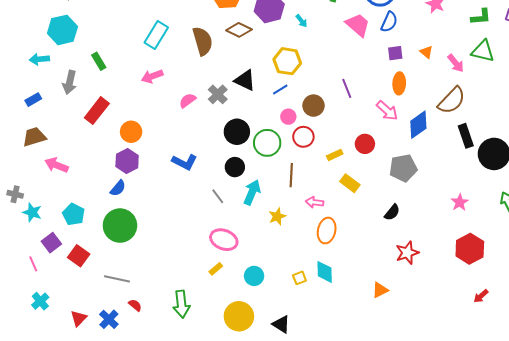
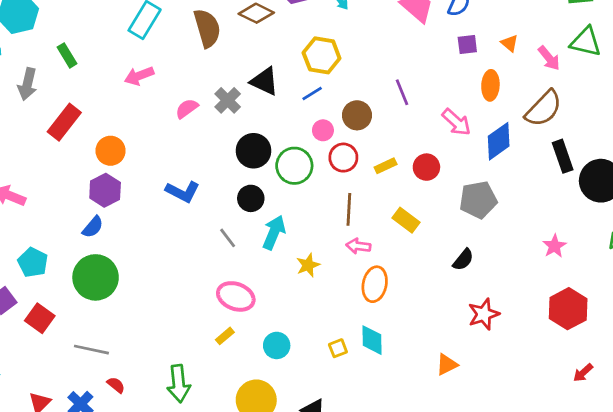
orange ellipse: (399, 83) -> (490, 85), moved
yellow rectangle: (335, 155) -> (386, 166), moved
brown line: (291, 175) -> (349, 209), moved

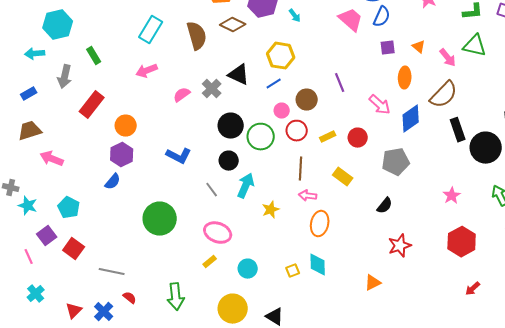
green circle: (96, 277) -> (160, 219), moved

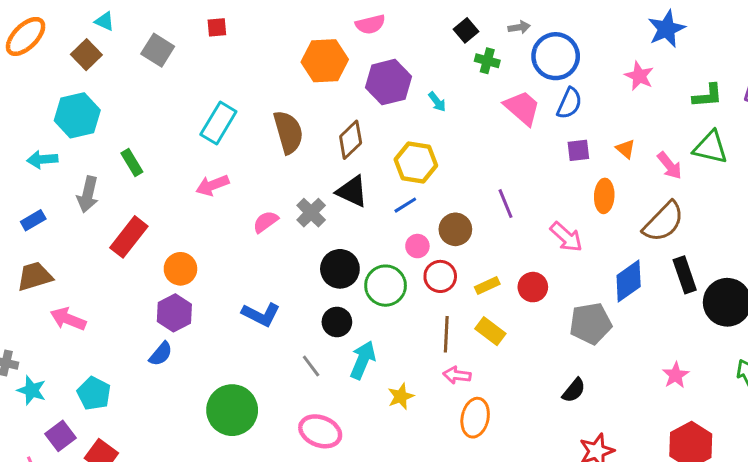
brown diamond: (233, 25) -> (351, 140), moved, turned -70
blue diamond: (411, 119) -> (629, 281), moved
yellow rectangle: (343, 177) -> (490, 331), moved

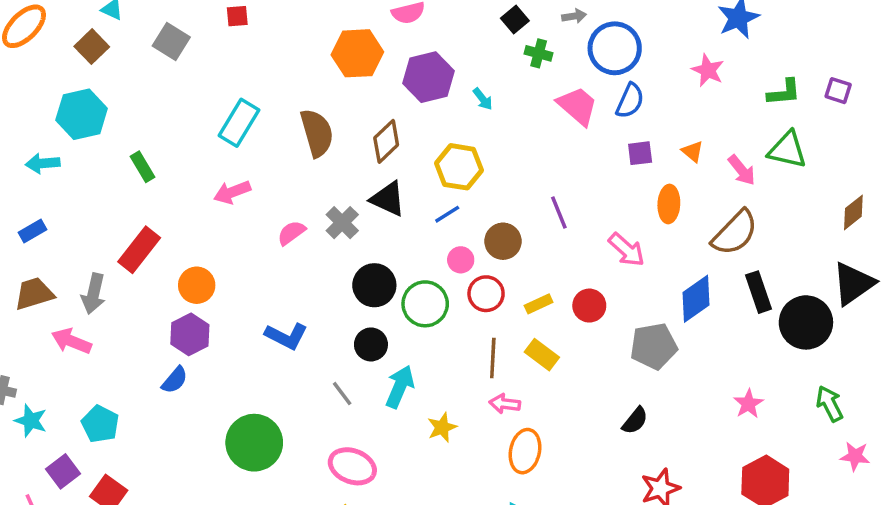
gray arrow: (88, 194) -> (93, 294), moved

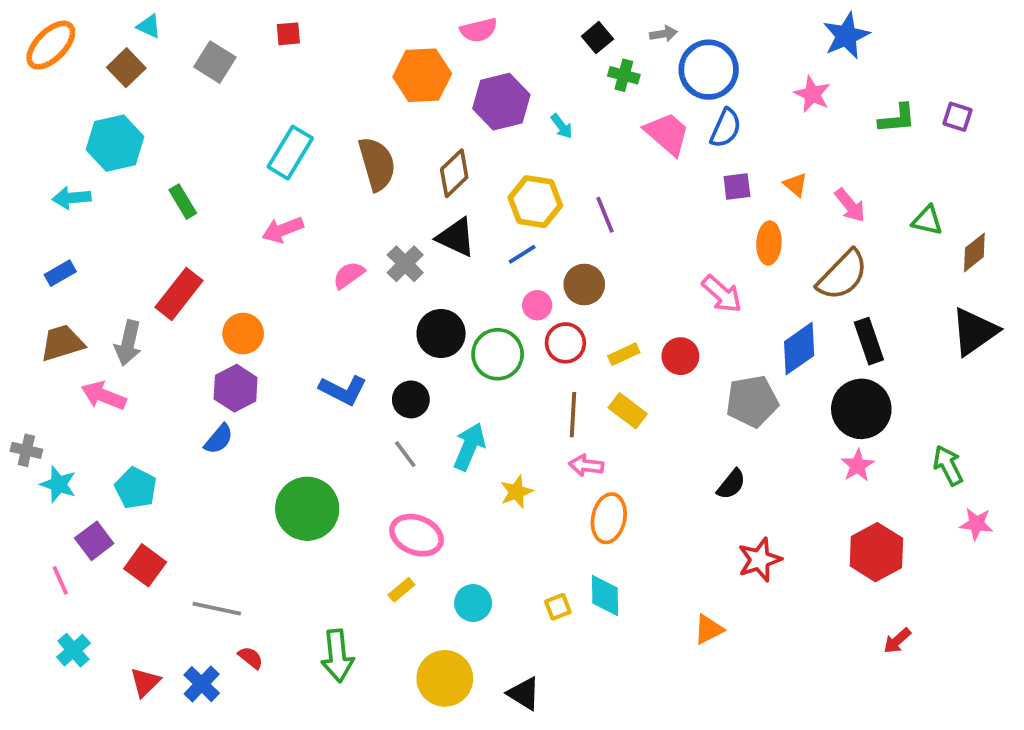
green triangle: (787, 150) -> (927, 220), moved, size x0.7
purple line: (559, 212) -> (605, 215), moved
black circle: (806, 322) -> (861, 409), moved
black circle: (371, 344) -> (411, 399), moved

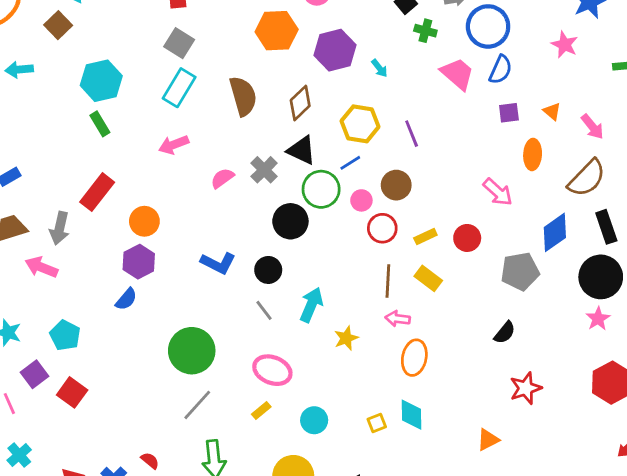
gray square: (215, 62) -> (179, 43), moved
cyan hexagon: (115, 143) -> (101, 81), moved
cyan arrow: (72, 198) -> (19, 70), moved
green circle: (498, 354) -> (321, 189), moved
gray line: (217, 609) -> (197, 405), moved, turned -60

